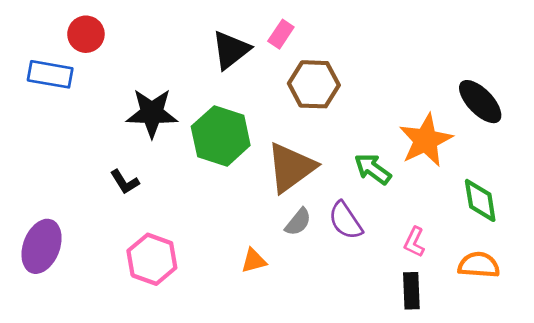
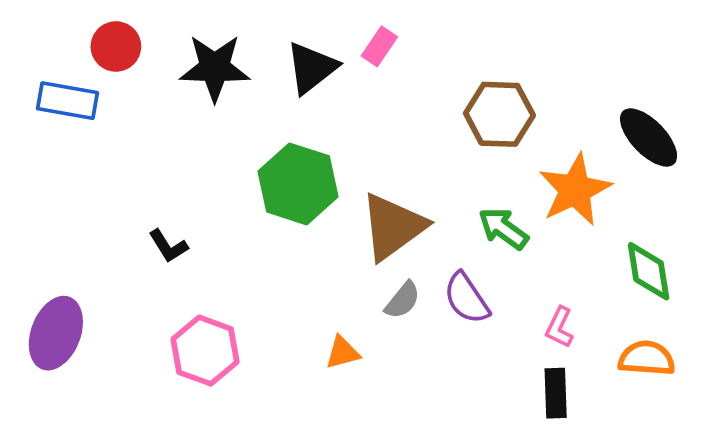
brown hexagon: (314, 84) -> (499, 114), moved
black star: (152, 113) -> (215, 68), moved

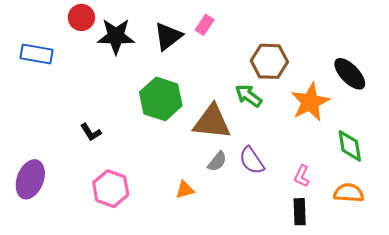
red circle: (116, 46) -> (81, 17), moved
brown triangle: (393, 227) -> (212, 122), turned 42
green arrow: (503, 229) -> (249, 96), moved

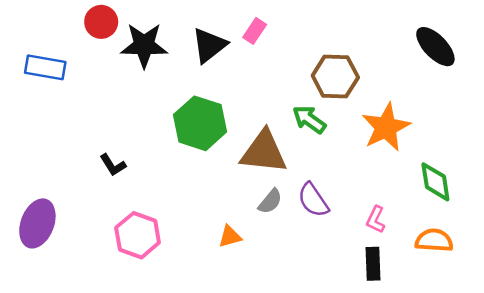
black ellipse: (350, 74) -> (435, 47), moved

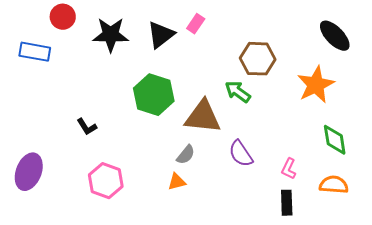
red circle: (101, 22) -> (63, 17), moved
orange star: (386, 127) -> (316, 85), moved
gray semicircle: (270, 201) -> (186, 155), moved

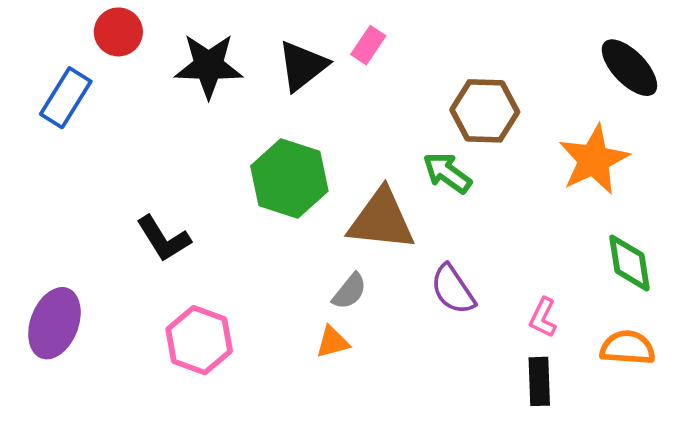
blue rectangle: (35, 52) -> (66, 98), turned -68
black L-shape: (87, 127) -> (163, 239), size x1.4

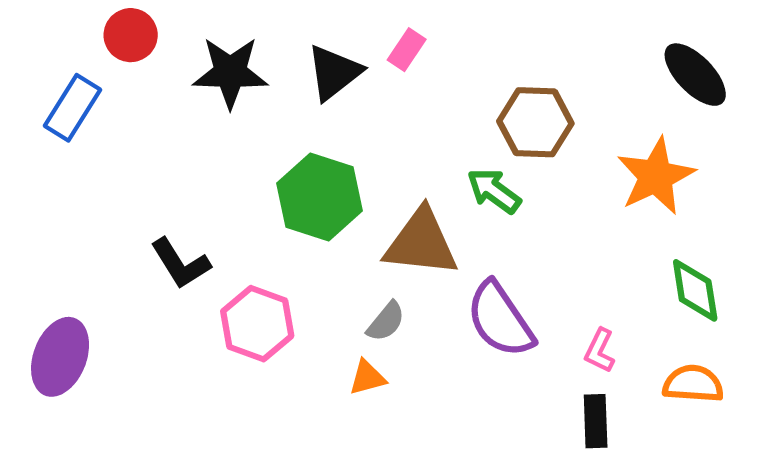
purple semicircle: (453, 289) -> (500, 319), size x1.4
pink hexagon: (199, 340) -> (257, 324), moved

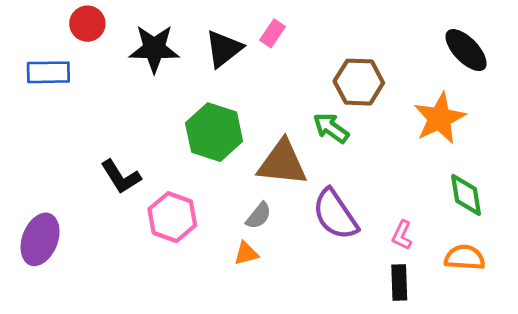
blue rectangle: (73, 108) -> (48, 72), turned 57

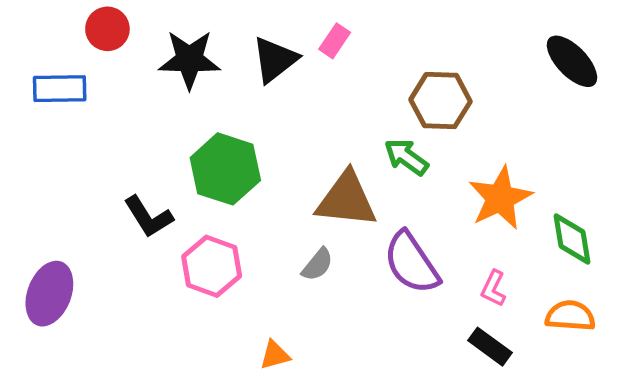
orange star: (440, 118) -> (500, 198), moved
green hexagon: (214, 132) -> (225, 169), moved
orange triangle: (246, 253) -> (275, 355), moved
black rectangle: (399, 283) -> (490, 347), turned -52

